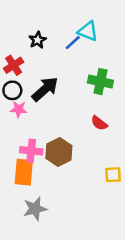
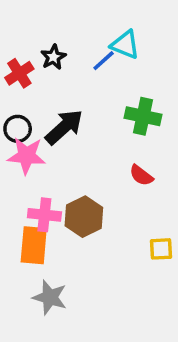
red cross: (14, 65) -> (19, 73), moved
pink star: (19, 109) -> (27, 156), size x1.5
gray star: (35, 209) -> (50, 297), turned 30

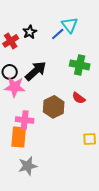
cyan triangle: (125, 45) -> (70, 25), turned 30
brown hexagon: (84, 217) -> (54, 107), moved
gray star: (50, 297) -> (28, 166), turned -30

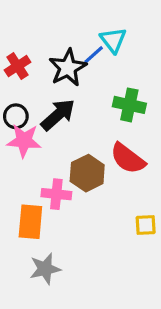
black star: (30, 32) -> (68, 68), moved, size x1.6
red semicircle: (79, 98) -> (128, 158), size x1.6
pink cross: (25, 120) -> (56, 194), moved

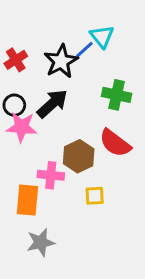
yellow square: (146, 225) -> (95, 196), moved

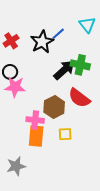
cyan triangle: (102, 36) -> (87, 25), moved
black arrow: (52, 104) -> (64, 70), moved
orange rectangle: (27, 200) -> (36, 136), moved
gray star: (41, 242) -> (16, 166), moved

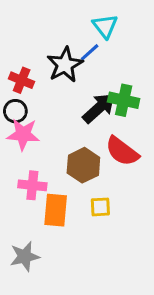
cyan triangle: (87, 25) -> (105, 26), moved
red cross: (11, 41) -> (22, 80), moved, turned -35
pink cross: (35, 120) -> (32, 185), moved

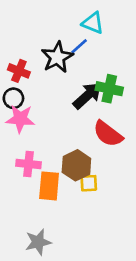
cyan triangle: (105, 26) -> (93, 23), turned -30
brown hexagon: (83, 165) -> (76, 165), moved
gray star: (25, 256) -> (38, 242), moved

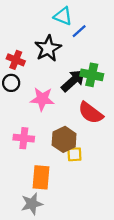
cyan triangle: (93, 23) -> (63, 16), moved
blue line: (79, 46) -> (79, 31), moved
pink star: (20, 119) -> (42, 99), moved
orange rectangle: (49, 186) -> (41, 177), moved

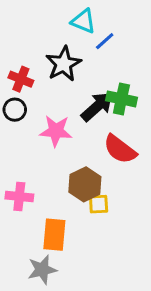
pink cross: (24, 138) -> (19, 197), moved

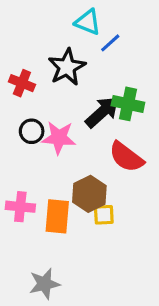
black circle: (15, 110) -> (32, 131), moved
orange rectangle: (54, 235) -> (57, 216), moved

